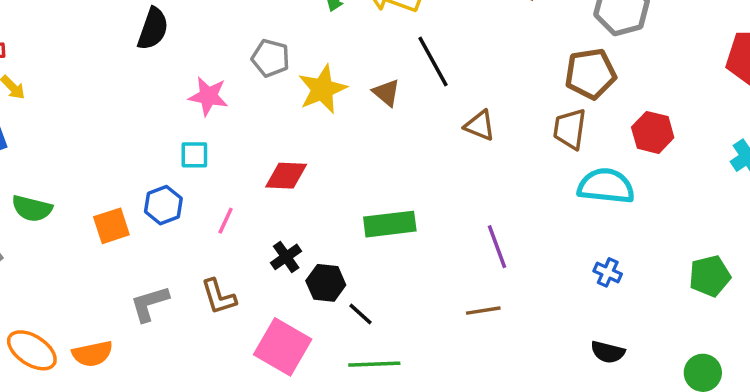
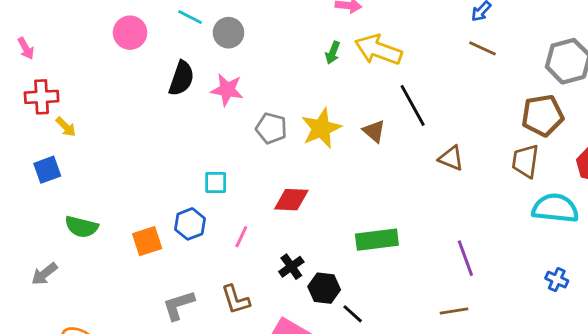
gray pentagon: (271, 58) -> (271, 128), moved
pink star: (208, 96) -> (227, 90), moved

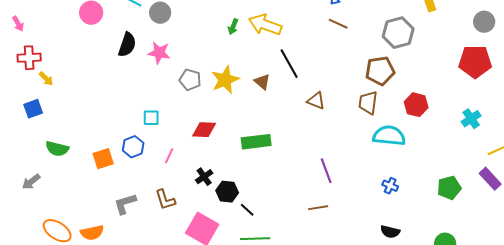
green rectangle: (377, 240) -> (256, 142), moved

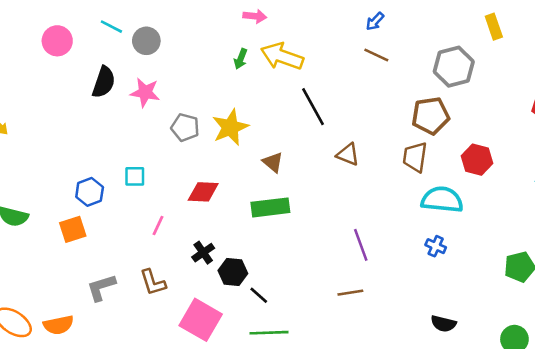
brown triangle: (262, 82) -> (273, 162), moved
blue hexagon: (133, 147) -> (90, 192), moved
blue cross: (390, 186) -> (436, 246), moved

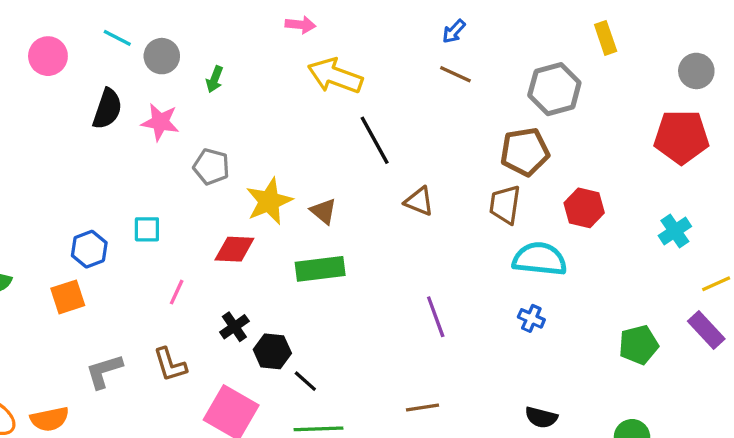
green arrow: (241, 59) -> (215, 79), moved
yellow star: (230, 127) -> (269, 201), moved
brown line: (350, 293) -> (422, 408), moved

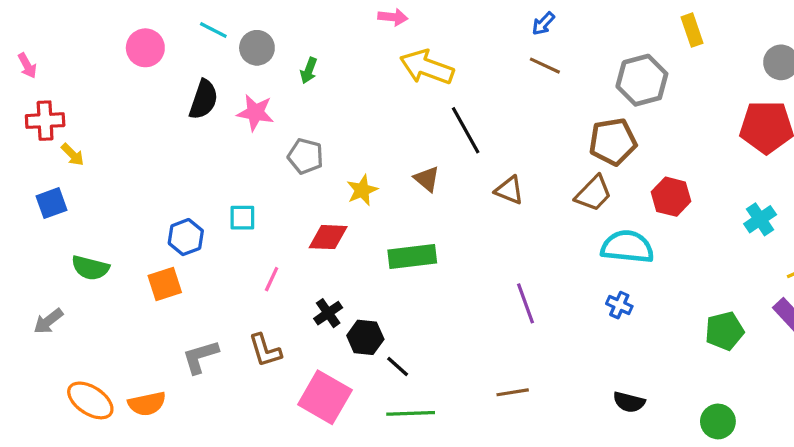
yellow star: (269, 201) -> (362, 190), size x0.7
brown trapezoid: (505, 205) -> (593, 193), turned -144
brown triangle: (323, 211) -> (427, 179), moved

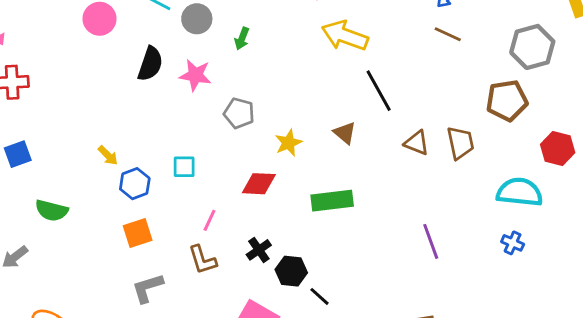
yellow arrow: (73, 155) -> (108, 155), moved
brown trapezoid: (593, 193) -> (460, 143), moved, turned -56
orange square: (165, 284) -> (138, 233), moved
brown L-shape: (265, 350) -> (202, 260), moved

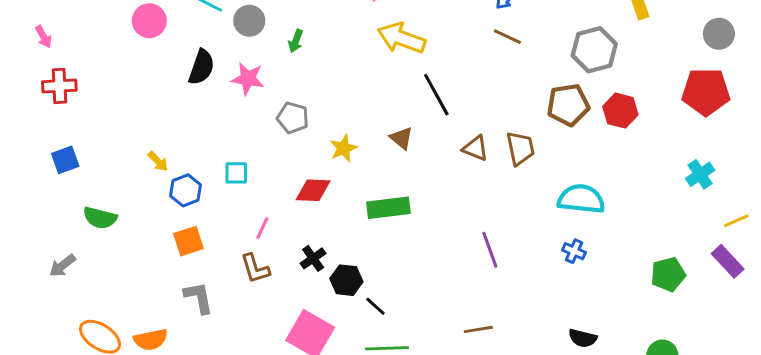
red hexagon: (558, 148) -> (620, 111), moved
gray L-shape: (147, 288) -> (199, 298), turned 96

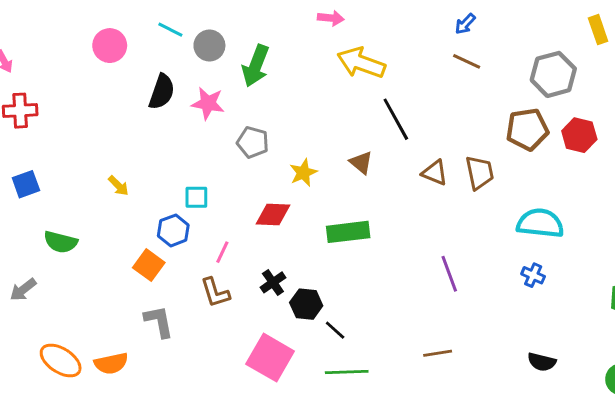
green arrow: (296, 41) -> (256, 66), size x1.8
blue hexagon: (186, 190) -> (173, 230), moved
orange square: (188, 241) -> (149, 265), turned -36

